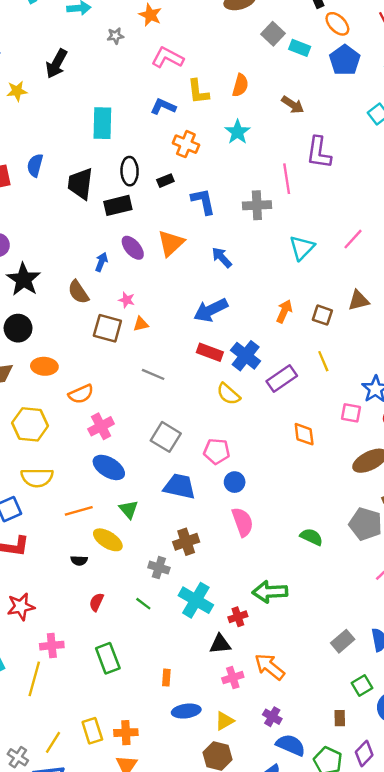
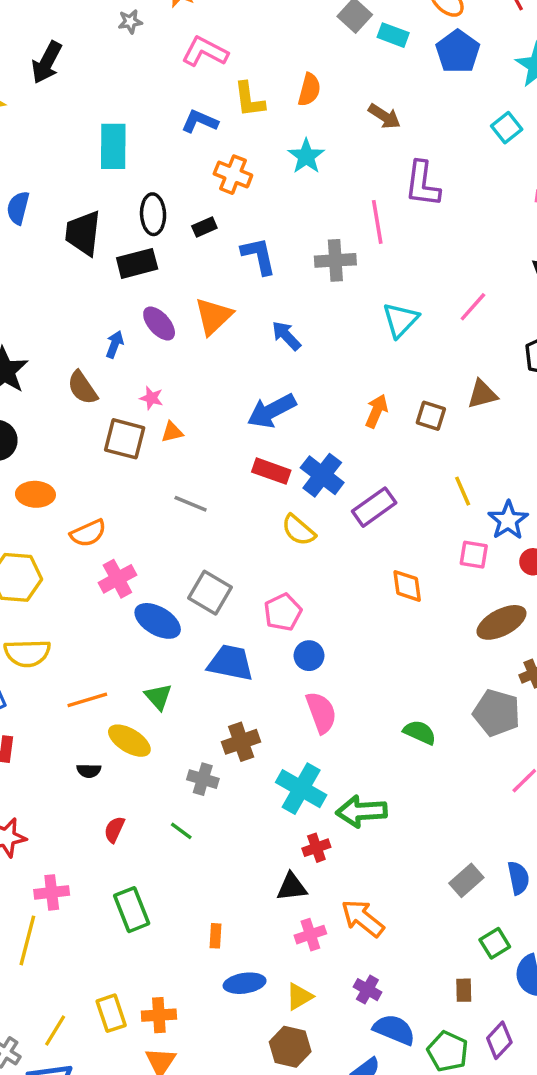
yellow line: (323, 361) -> (463, 491), moved
pink pentagon: (217, 451) -> (283, 612), turned -30
blue ellipse: (109, 467) -> (158, 621), moved
cyan cross: (196, 600) -> (301, 789), moved

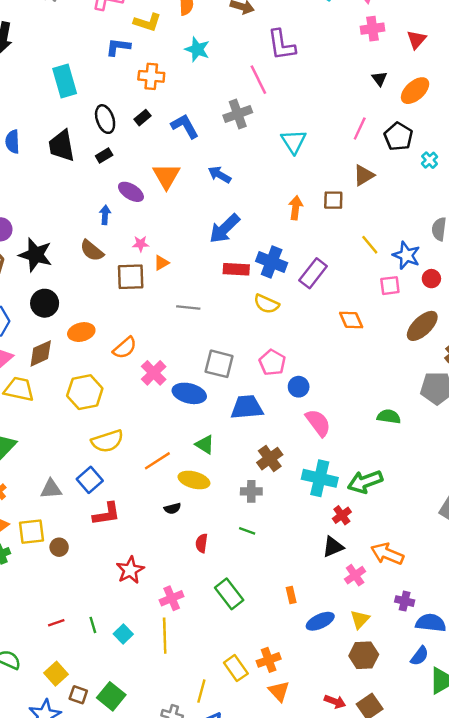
yellow L-shape: (249, 100) -> (147, 22), turned -48
black rectangle: (137, 263) -> (104, 156), size x0.6
pink line: (473, 307) -> (360, 129), moved

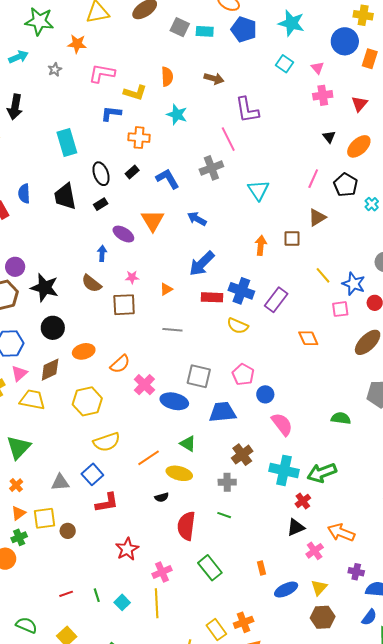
orange triangle: (161, 263) -> (166, 289), moved
red semicircle: (202, 543) -> (186, 526), size x1.8

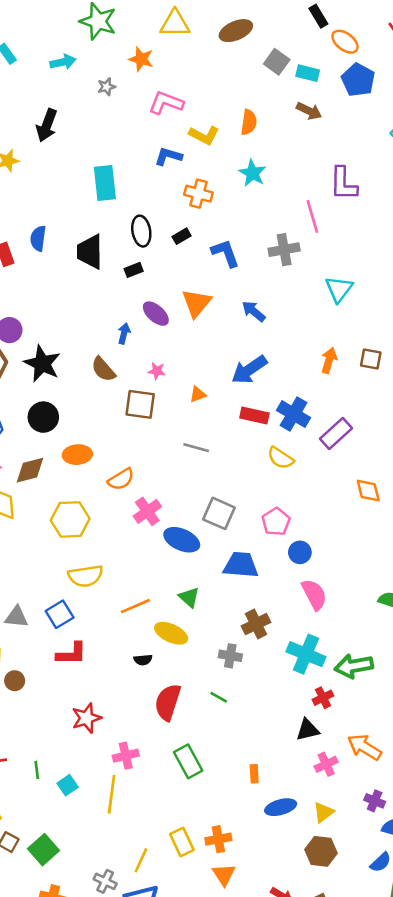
brown arrow: (214, 79) -> (309, 111), moved

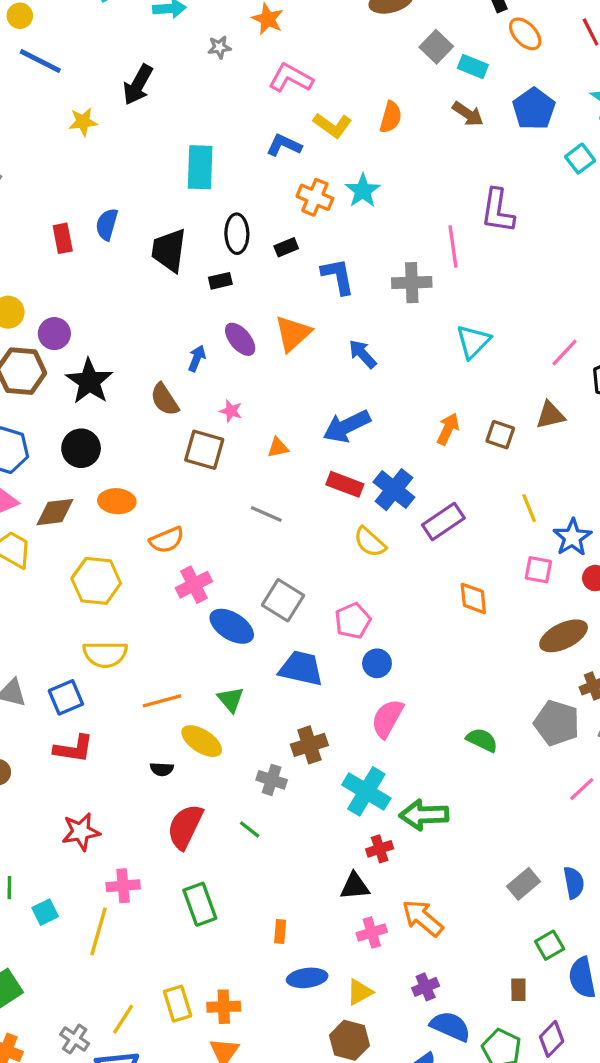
blue pentagon: (358, 80) -> (534, 109), moved
cyan star: (252, 173) -> (363, 191), moved
pink semicircle: (314, 594) -> (387, 718), turned -132
purple cross: (375, 801) -> (426, 987), turned 36

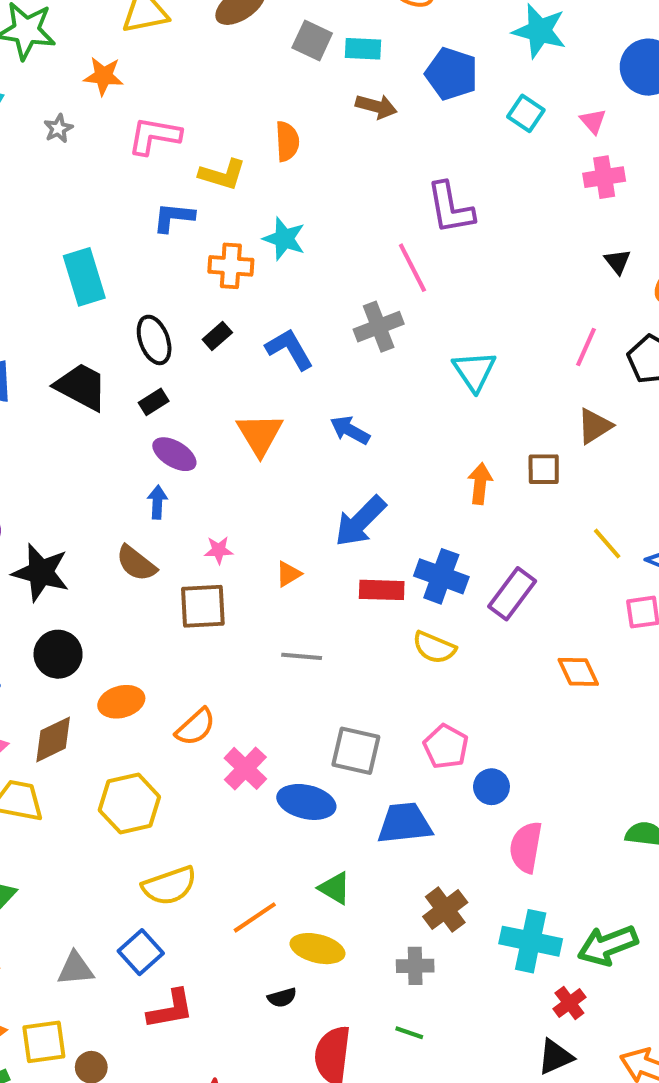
black trapezoid: (169, 250) -> (81, 387), turned 129
purple ellipse: (240, 339) -> (174, 454), moved

